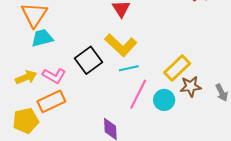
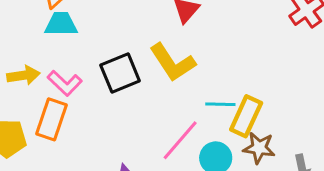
cyan line: (129, 68) -> (220, 104), moved
yellow rectangle: (177, 68) -> (246, 116), turned -36
orange rectangle: (51, 101) -> (51, 119), turned -60

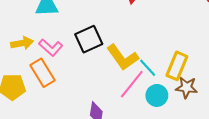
yellow L-shape: (173, 63) -> (123, 57), moved
cyan line: (220, 104) -> (148, 68), moved, turned 48
orange rectangle: (51, 119) -> (42, 73), turned -48

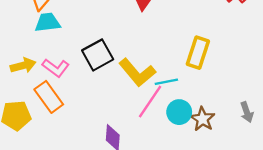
yellow rectangle: (177, 66) -> (198, 53), moved
cyan line: (148, 68) -> (166, 82), turned -54
brown star: (187, 87) -> (202, 119), moved, turned 30

